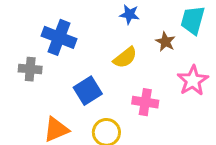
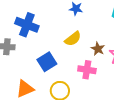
brown star: (165, 42) -> (98, 49), moved

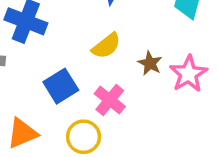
pink cross: (87, 70) -> (110, 100), moved, turned 30

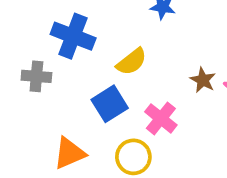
yellow semicircle: (106, 46) -> (132, 62), moved

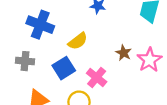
gray cross: (36, 76) -> (25, 61), moved

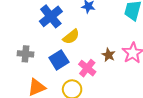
blue cross: (40, 25) -> (51, 16), moved, turned 30
brown star: (124, 53) -> (109, 55), moved

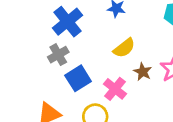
yellow semicircle: (71, 37) -> (124, 48), moved
gray cross: (26, 54) -> (58, 55), moved, turned -35

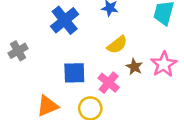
gray cross: (58, 55) -> (18, 51), moved
blue square: (78, 78) -> (74, 73), turned 30

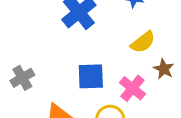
gray cross: (18, 51) -> (22, 78), moved

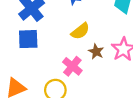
blue square: (91, 76) -> (28, 39), moved

